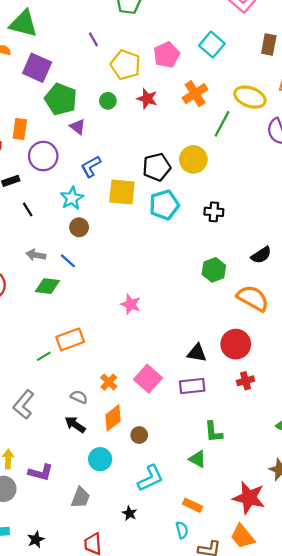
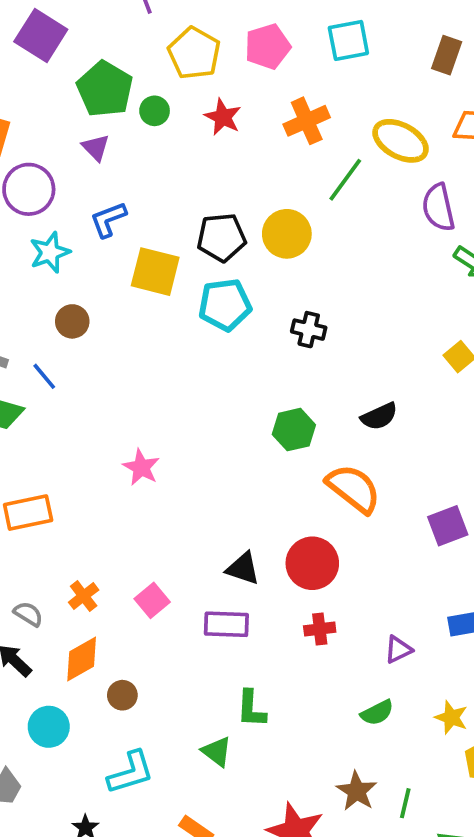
cyan square: (212, 45) -> (348, 40), turned 30
green pentagon: (61, 99) -> (105, 89), moved
cyan star: (72, 198) -> (50, 252), moved
pink square: (148, 379) -> (152, 600), size x0.7

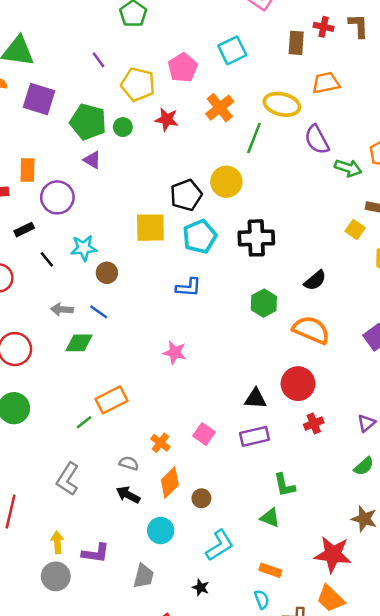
blue L-shape: (108, 219) -> (188, 287), moved, turned -140
cyan star: (50, 252) -> (84, 248), moved, turned 30
black cross: (309, 330) -> (256, 238), size x1.6

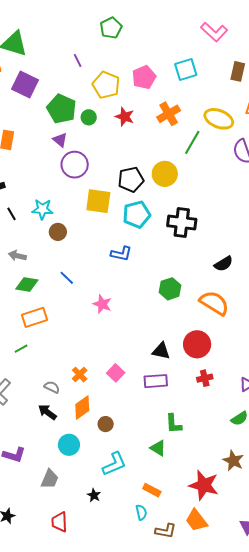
purple circle: (57, 197) -> (75, 165), moved
green hexagon: (264, 303) -> (170, 289), moved
blue line: (99, 312) -> (67, 278), moved
orange rectangle: (112, 400) -> (35, 317), moved

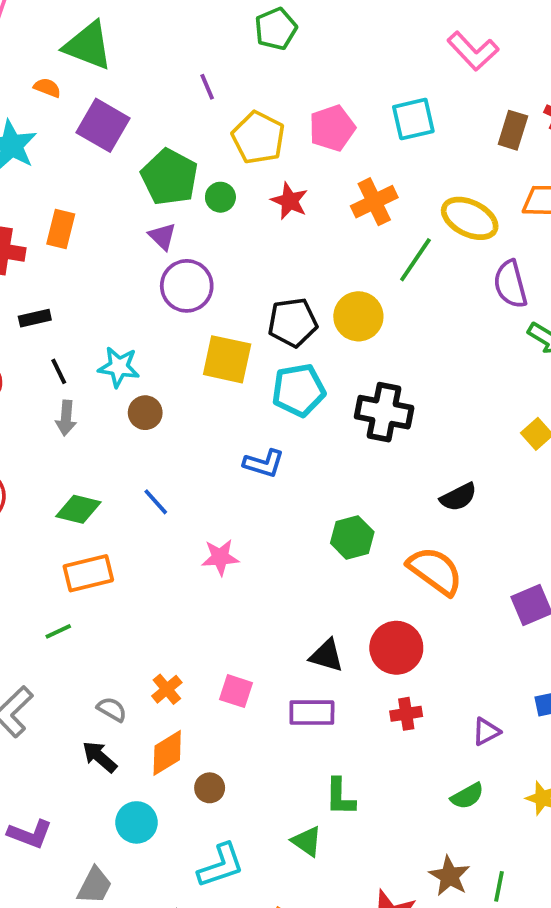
gray arrow: (17, 256) -> (66, 418), moved, turned -102
pink star: (102, 304) -> (220, 557), turned -30
pink square: (116, 373) -> (236, 691), turned -30

